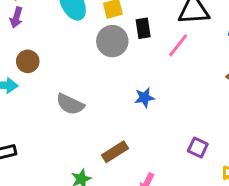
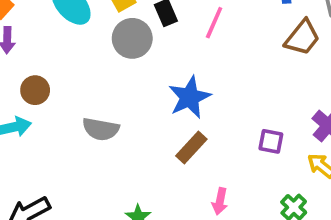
blue star: (144, 98) -> (190, 97), size x1.6
brown rectangle: (115, 152) -> (191, 148), moved

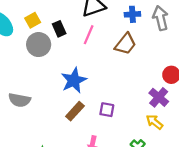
brown trapezoid: (302, 38) -> (125, 44), moved
purple square: (271, 141) -> (107, 110), moved

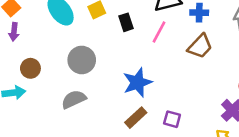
blue cross: (132, 14) -> (199, 13), moved
gray circle: (39, 45) -> (82, 60), moved
gray semicircle: (20, 100) -> (74, 99), turned 140

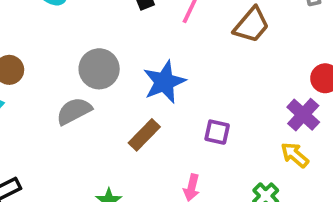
gray circle: (82, 60) -> (99, 69), moved
brown rectangle: (136, 118) -> (144, 135), moved

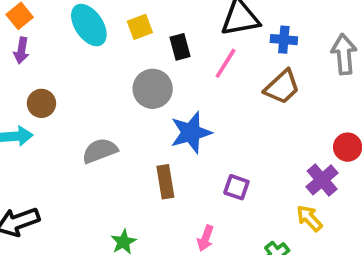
gray circle: (99, 69) -> (153, 89), moved
brown rectangle: (144, 135) -> (165, 182), turned -60

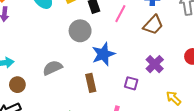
brown circle: (41, 103) -> (17, 85), moved
purple cross: (322, 180) -> (155, 64), moved

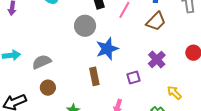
gray semicircle: (53, 68) -> (42, 62), moved
purple square: (131, 83) -> (134, 78), turned -32
brown circle: (17, 85) -> (48, 88), moved

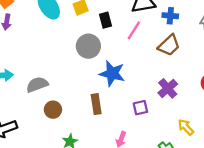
blue star: (107, 49) -> (112, 73), turned 30
brown circle: (48, 88) -> (53, 110), moved

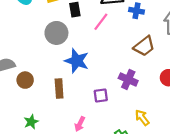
brown trapezoid: (169, 45) -> (144, 46), moved
purple cross: (168, 88) -> (128, 79), turned -30
brown circle: (53, 110) -> (25, 80), moved

